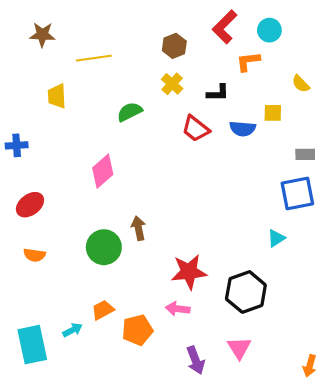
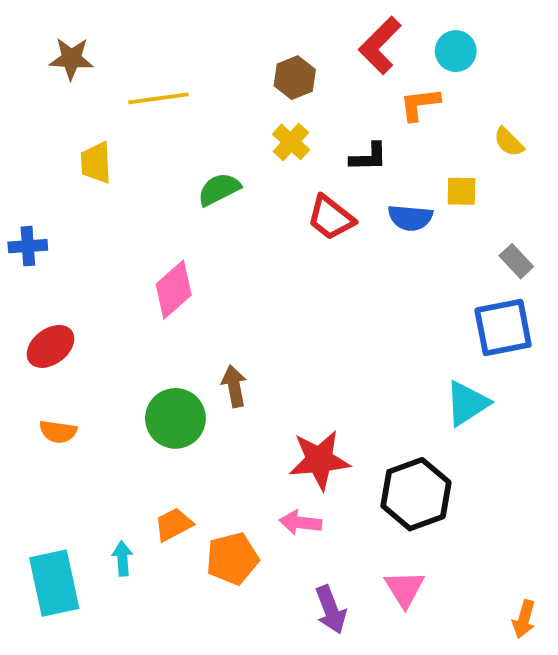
gray rectangle: (305, 154) -> (516, 261), turned 48
cyan triangle: (276, 238) -> (467, 403), size x1.5
cyan arrow: (73, 330) -> (122, 559), turned -66

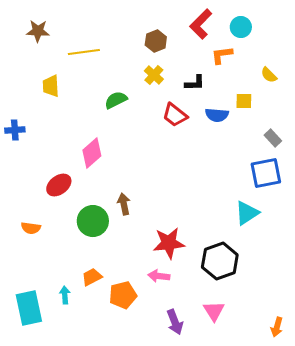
red ellipse: (51, 346) -> (59, 185), moved

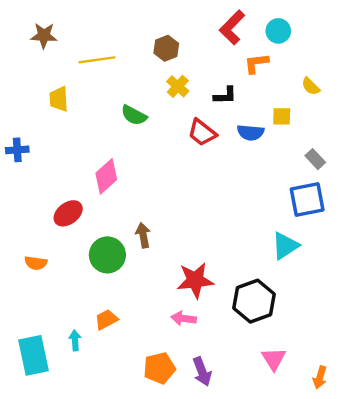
brown hexagon: (156, 41) -> (166, 48), moved
green semicircle: (116, 100) -> (134, 115), turned -125
orange pentagon: (123, 295) -> (159, 368), moved
pink triangle: (214, 311) -> (274, 359), moved

